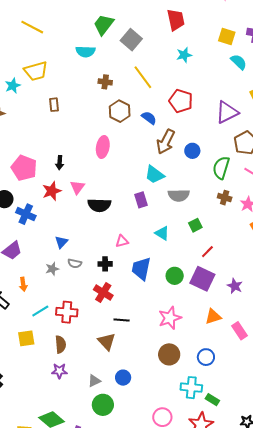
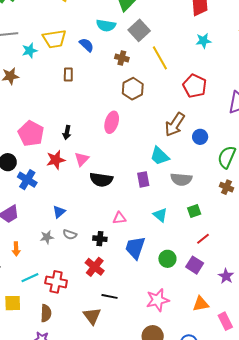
gray square: (131, 40) -> (139, 30), moved
blue semicircle: (149, 118) -> (86, 45), moved
purple square: (202, 279) -> (195, 265), size x0.7

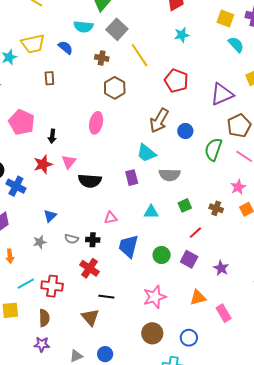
pink pentagon: (31, 134) -> (22, 122), moved
brown cross: (227, 187) -> (216, 208), moved
cyan triangle: (160, 215) -> (151, 212), turned -35
gray semicircle: (70, 234) -> (71, 239), moved

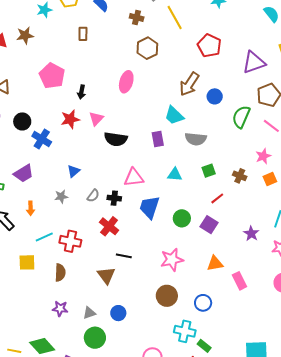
pink triangle: (111, 218) -> (134, 178), size x1.5
gray semicircle: (71, 239) -> (93, 196), turned -72
purple star: (221, 268) -> (251, 234), moved
purple star: (42, 344) -> (60, 309), moved

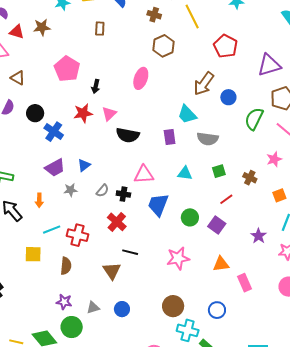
purple trapezoid: (24, 173) -> (55, 168), moved
orange square: (270, 179) -> (279, 195), moved
brown circle: (167, 296) -> (173, 306), moved
blue circle: (203, 303) -> (217, 310), moved
green circle: (95, 338) -> (72, 327), moved

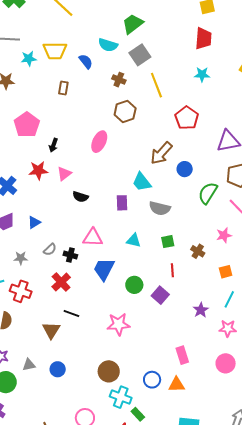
black semicircle: (128, 135) -> (80, 197), size x0.7
gray star: (70, 190) -> (21, 258), moved
red line: (226, 199) -> (172, 270), turned -64
orange triangle: (221, 264) -> (177, 385), moved

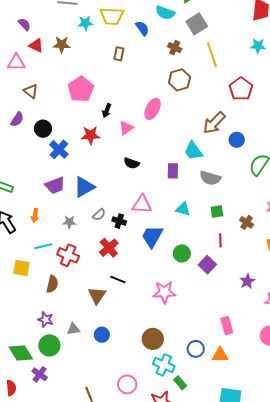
pink triangle: (64, 174) -> (126, 128), moved
blue triangle: (34, 222) -> (84, 187), size x1.6

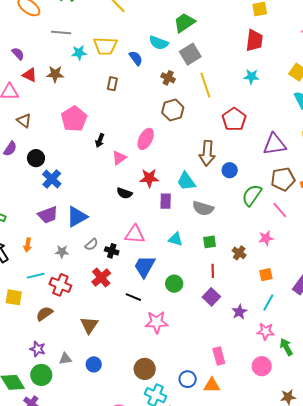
brown arrow: (214, 123) -> (207, 153), turned -40
red star: (91, 135) -> (149, 178), moved
purple square: (207, 265) -> (211, 297), moved
black line: (118, 280) -> (133, 297), moved
brown semicircle: (52, 284) -> (44, 314), turned -138

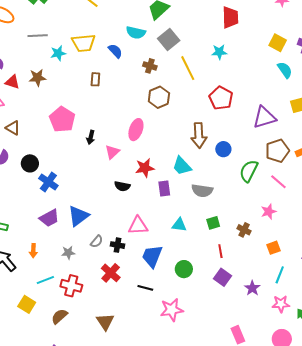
cyan star: (251, 77) -> (219, 52), moved
yellow square: (14, 297) -> (27, 304), turned 30

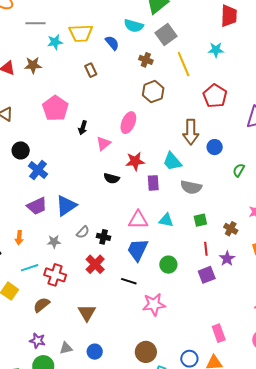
brown rectangle: (95, 79) -> (91, 70), turned -32
green semicircle: (249, 171) -> (239, 170), size x0.6
pink triangle: (138, 226) -> (138, 220), moved
purple square: (223, 277) -> (207, 275), turned 30
purple star: (252, 288) -> (227, 259), moved

